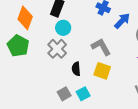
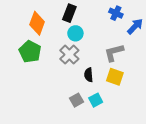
gray L-shape: (101, 47) -> (114, 53), turned -75

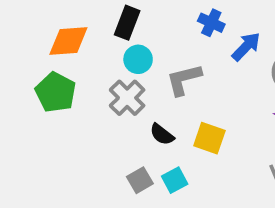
orange diamond: (37, 23) -> (68, 41), turned 65
gray L-shape: (114, 53) -> (184, 79), moved
black semicircle: (89, 75) -> (162, 134), turned -48

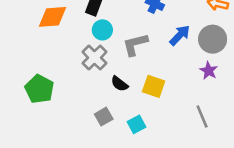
blue arrow: (246, 46) -> (180, 35), moved
green pentagon: (56, 92) -> (39, 89), moved
cyan square: (175, 180) -> (136, 124), moved

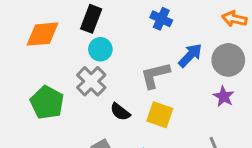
gray L-shape: (135, 44) -> (155, 75), moved
green pentagon: (39, 89) -> (47, 103), moved

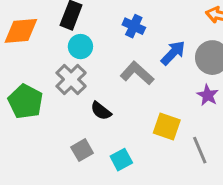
blue cross: (161, 19) -> (134, 26), moved
gray L-shape: (155, 75) -> (137, 73), turned 56
yellow square: (160, 115) -> (167, 127), moved

